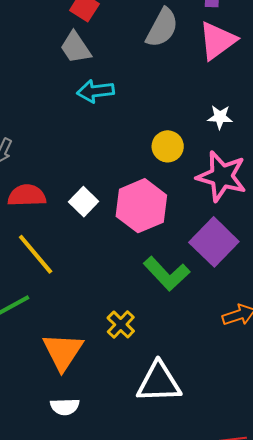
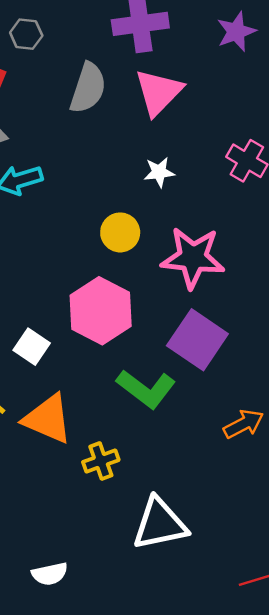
white star: (220, 117) -> (159, 172), moved
white square: (84, 202) -> (32, 347), moved
yellow cross: (121, 325) -> (101, 461), turned 36
orange triangle: (63, 351) -> (48, 419), moved, turned -30

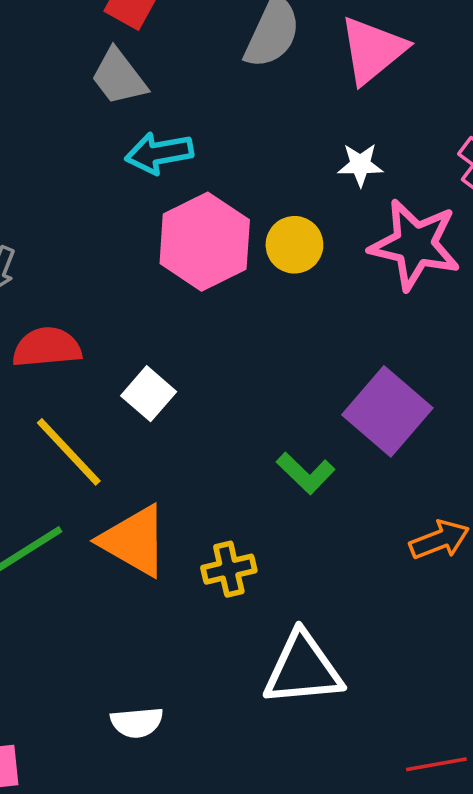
pink star: (193, 258) -> (415, 245), moved
pink hexagon: (101, 311) -> (205, 242), moved
green L-shape: (146, 389) -> (306, 473), size x0.7
orange triangle: (48, 419) -> (134, 541), moved

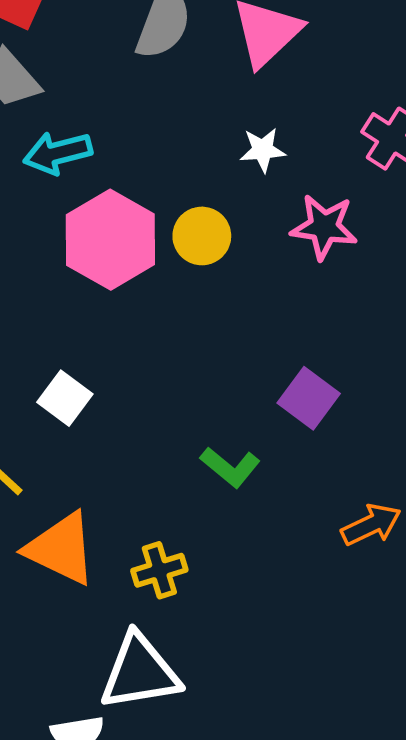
pink star: (415, 245) -> (324, 227), size x0.7
purple square: (387, 411) -> (309, 398), size x0.7
white triangle: (303, 669) -> (140, 672), moved

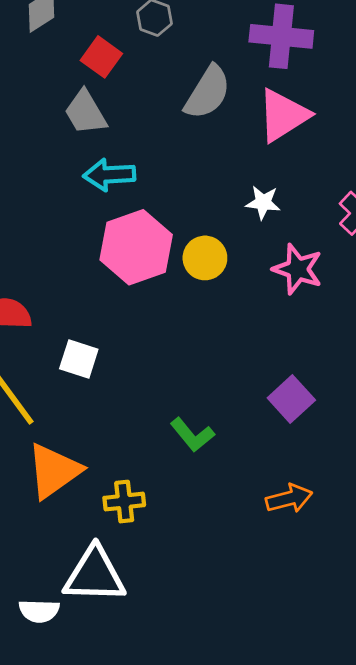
white square: (65, 398) -> (79, 359), turned -30
purple square: (309, 398) -> (291, 399), moved
orange triangle: (61, 549) -> (54, 471), turned 48

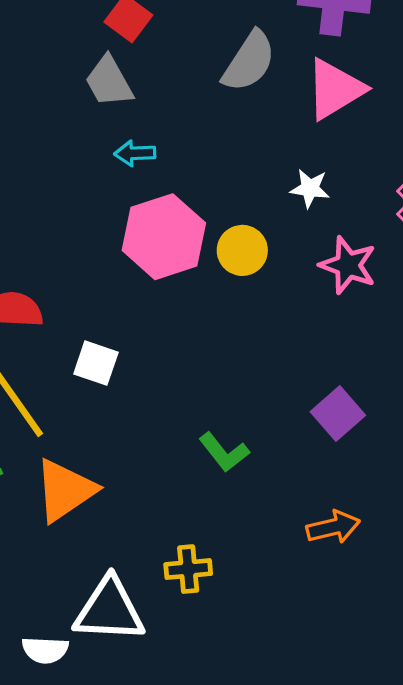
cyan arrow: (109, 175) -> (135, 153), size x0.7
yellow cross: (124, 502) -> (188, 569), moved

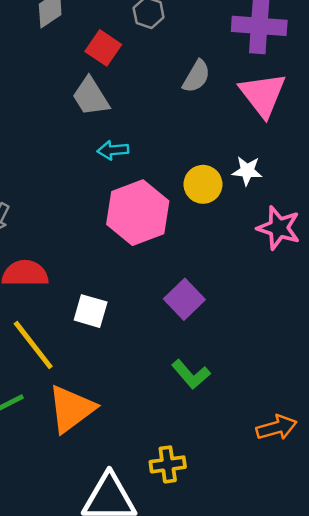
gray semicircle: (249, 61) -> (196, 76), size x0.7
pink triangle: (335, 89) -> (263, 95), turned -34
yellow circle: (242, 250) -> (203, 184), moved
purple square: (338, 413) -> (184, 299), moved

